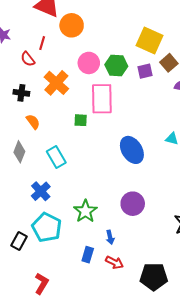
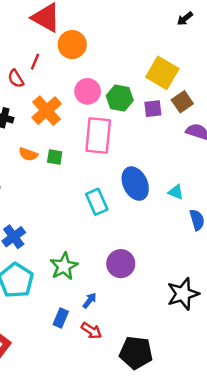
green square: (81, 120) -> (55, 157), moved
orange semicircle: (33, 122) -> (28, 154), moved, turned 140
blue ellipse: (132, 150) -> (135, 184), moved
cyan rectangle: (56, 157) -> (97, 202), moved
blue arrow: (110, 237) -> (90, 300), turned -136

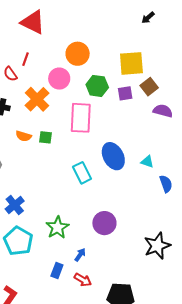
orange circle: (72, 45) -> (78, 54), moved
yellow square: (162, 73) -> (131, 63), turned -32
pink circle: (88, 91) -> (59, 79), moved

